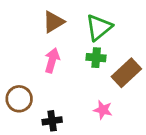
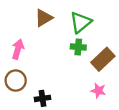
pink arrow: (52, 60) -> (18, 49), moved
pink star: (103, 110) -> (98, 91), moved

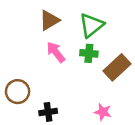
pink arrow: (18, 49) -> (56, 52), moved, turned -54
pink star: (98, 91) -> (103, 112), moved

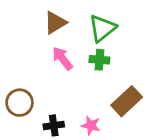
brown rectangle: (117, 67) -> (127, 101), moved
pink star: (103, 112) -> (91, 125), moved

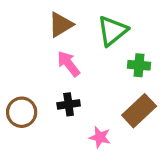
green cross: (99, 60) -> (139, 65), moved
black cross: (54, 125) -> (69, 104), moved

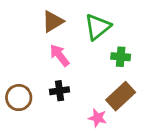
pink star: (100, 137) -> (98, 118), moved

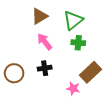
green cross: (121, 57) -> (78, 43), moved

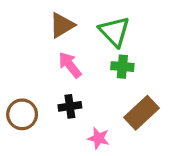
green triangle: (73, 20) -> (114, 32), turned -35
pink star: (73, 89) -> (98, 138), moved

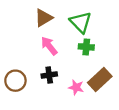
pink star: (98, 138) -> (76, 87), moved

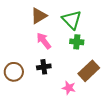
pink star: (76, 87) -> (69, 88), moved

